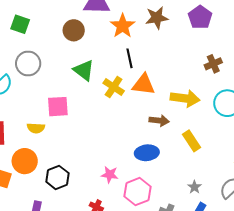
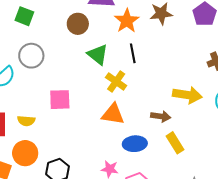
green triangle: (84, 70) -> (98, 55), moved
orange triangle: (144, 84) -> (113, 114), moved
yellow semicircle: (36, 128) -> (26, 121), moved
yellow rectangle: (192, 141) -> (175, 143), moved
blue ellipse: (147, 153) -> (135, 144), moved

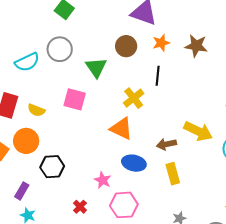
orange star: (127, 21) -> (161, 43), size x0.7
brown circle: (78, 24) -> (126, 46), moved
green triangle: (98, 55) -> (96, 68), moved
brown arrow: (161, 116) -> (166, 144), turned 144

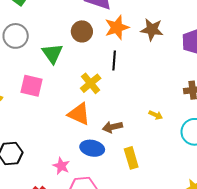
orange star: (161, 43) -> (117, 27), size x1.4
yellow arrow: (198, 131) -> (156, 115), size x0.5
brown arrow: (166, 144) -> (112, 127), moved

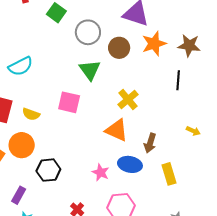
gray circle: (16, 36) -> (88, 32), moved
black line: (114, 60) -> (178, 80), moved
brown arrow: (112, 127) -> (150, 143), turned -60
pink star: (61, 166) -> (101, 172), moved

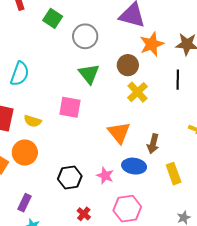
brown circle: (119, 48) -> (128, 65), moved
cyan semicircle: (21, 66) -> (20, 74), turned -40
yellow cross: (128, 100) -> (138, 92), moved
orange triangle: (117, 130) -> (119, 133), turned 30
black hexagon: (48, 170) -> (70, 178), moved

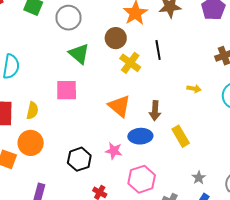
black line: (178, 80) -> (158, 50), moved
yellow semicircle: (33, 121) -> (32, 111), turned -84

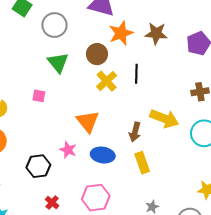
yellow arrow: (194, 89) -> (164, 119), size x2.0
pink square: (67, 90) -> (39, 96), size x0.6
brown arrow: (155, 111) -> (135, 132), moved
pink star: (114, 151) -> (68, 150), moved

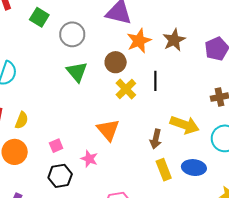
brown star: (156, 33) -> (174, 40), turned -30
pink square: (39, 96) -> (56, 146), moved, turned -32
blue ellipse: (103, 155) -> (194, 168), moved

